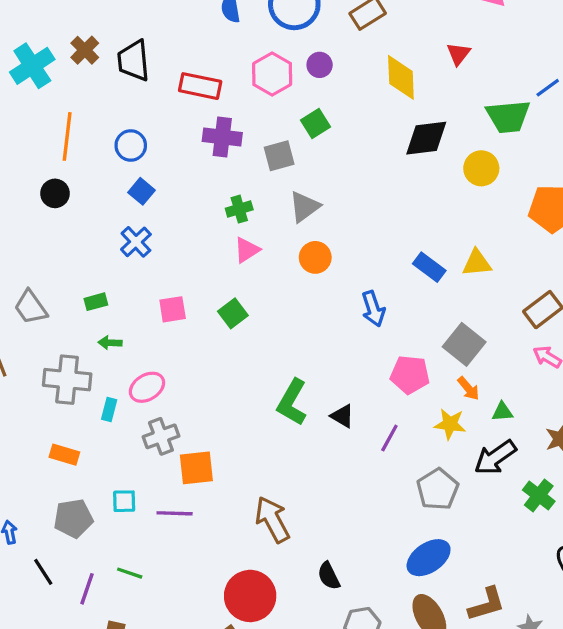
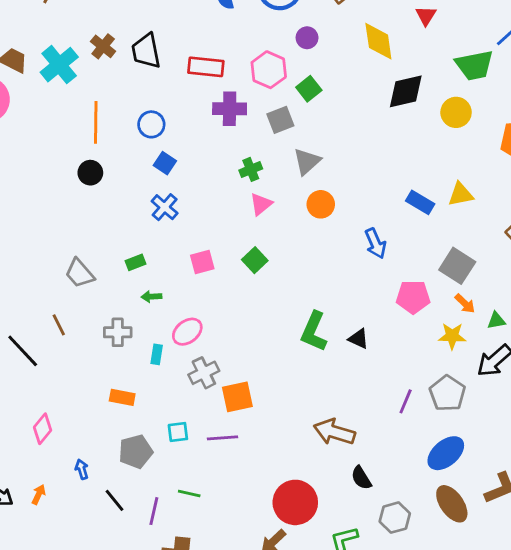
pink hexagon: (272, 74) -> (269, 70), moved
gray cross: (67, 380) -> (118, 332), size x0.7
purple line: (389, 438) -> (406, 401), moved
brown arrow: (272, 520) -> (334, 432), moved, turned -39

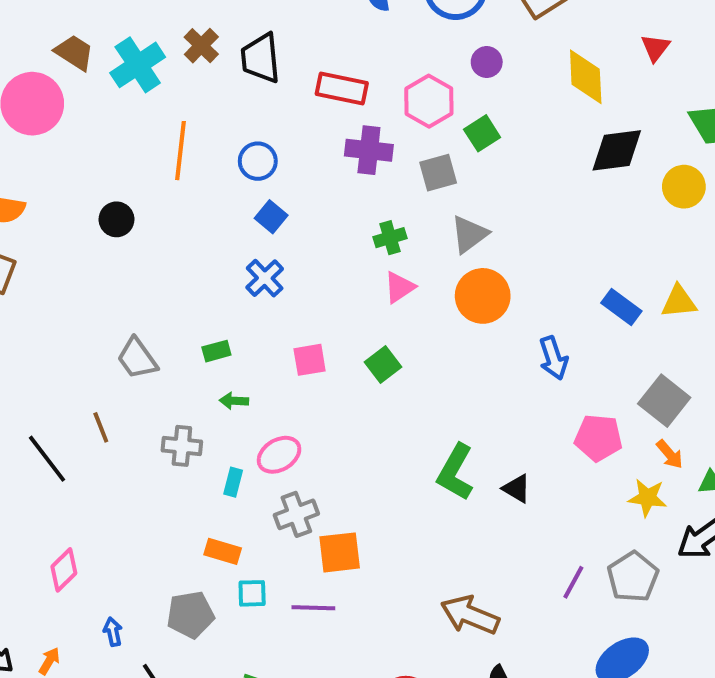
black circle: (90, 173) -> (117, 219), moved
orange circle: (321, 204) -> (483, 296), size x1.4
orange rectangle: (122, 397) -> (223, 551), moved

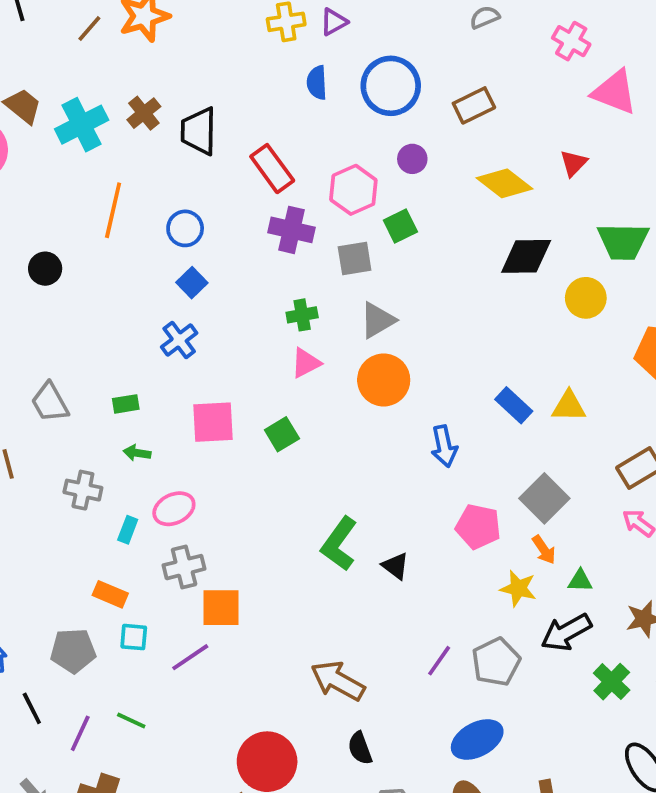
yellow diamond: (586, 77) -> (504, 183), turned -56
red rectangle: (342, 88) -> (272, 169), turned 36
pink square: (310, 360) -> (213, 422), size x1.4
purple line: (313, 608) -> (190, 657), turned -42

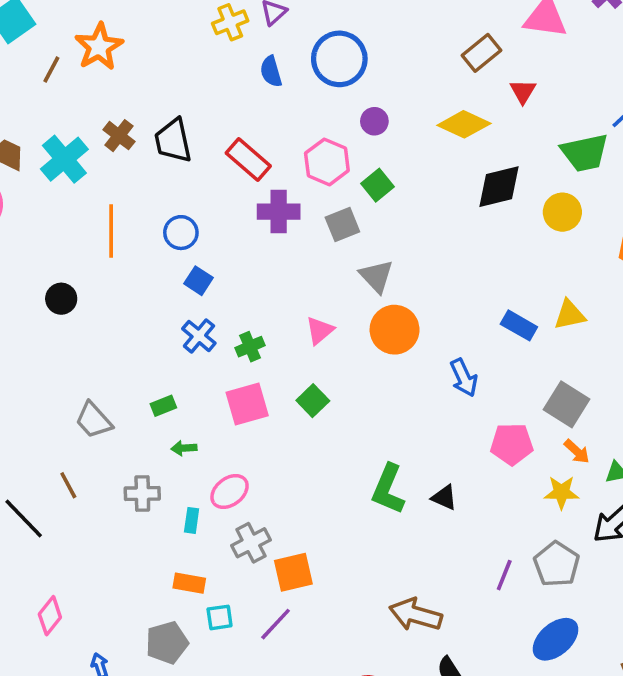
brown rectangle: (474, 105) -> (481, 53), moved
green cross: (302, 315) -> (250, 347), moved
gray triangle: (378, 320) -> (376, 276), turned -30

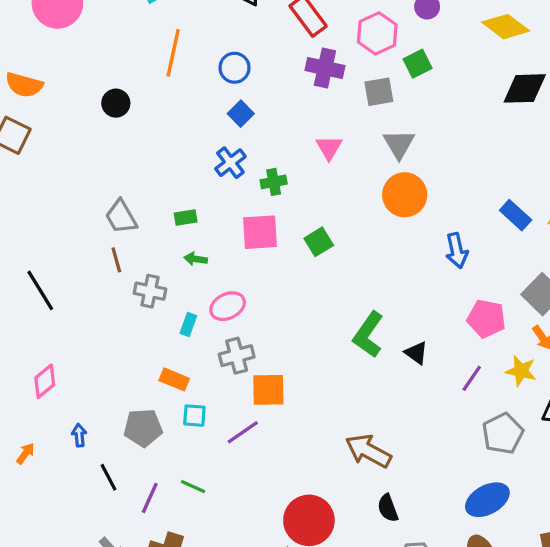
pink triangle: (320, 330) -> (329, 148), moved, turned -32
brown line: (68, 485) -> (116, 260), moved
purple line: (504, 575) -> (472, 378), moved

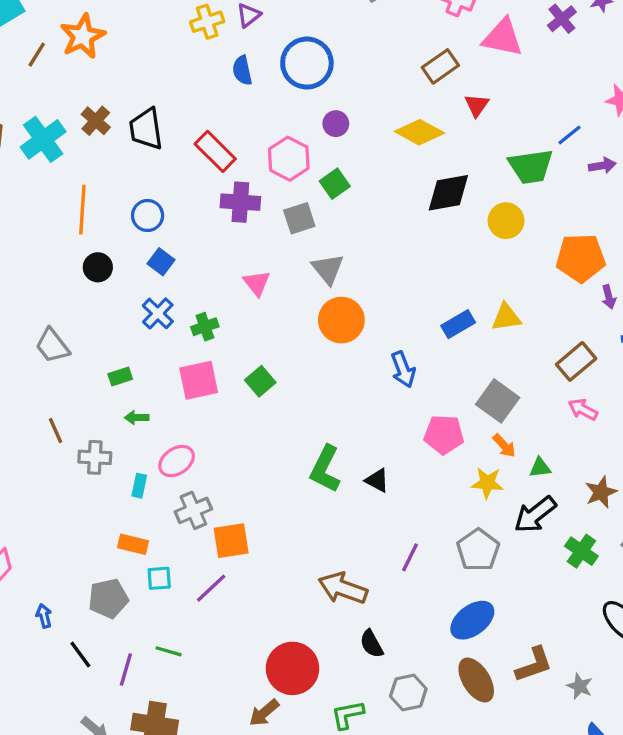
black circle: (116, 103) -> (98, 267), moved
blue rectangle: (516, 215) -> (458, 324), turned -64
gray trapezoid: (121, 217) -> (52, 346), moved
purple line: (472, 378) -> (410, 557), moved

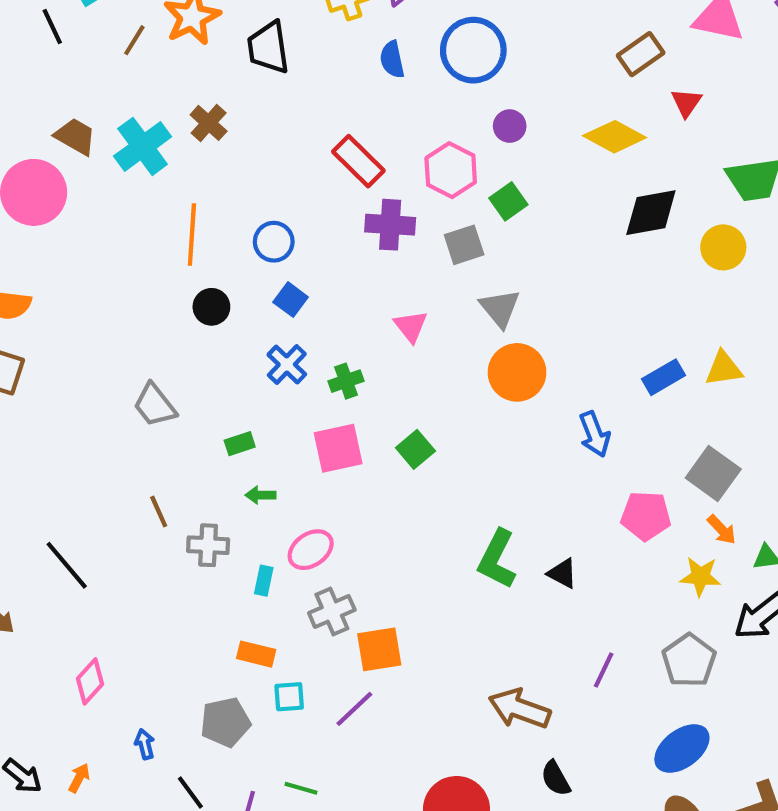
black trapezoid: (146, 129) -> (268, 48), moved

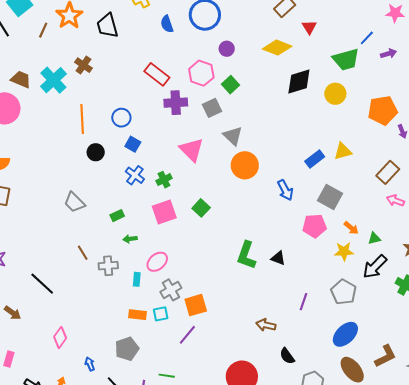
pink triangle: (411, 326) -> (192, 150), size x1.5
gray square: (713, 474) -> (330, 197), moved
cyan square: (289, 697) -> (161, 314), moved
brown arrow: (519, 709) -> (266, 325), size x0.7

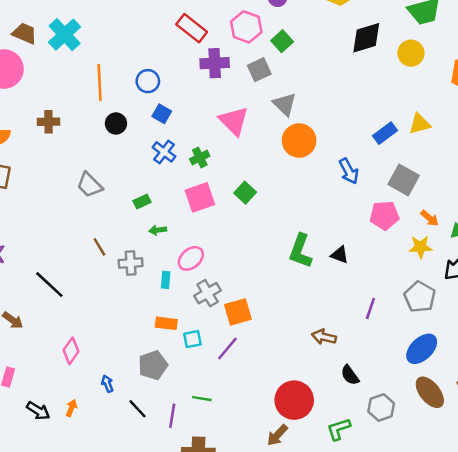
brown cross: (83, 65) -> (48, 122), moved, turned -36
cyan square: (161, 314) -> (192, 339), moved

